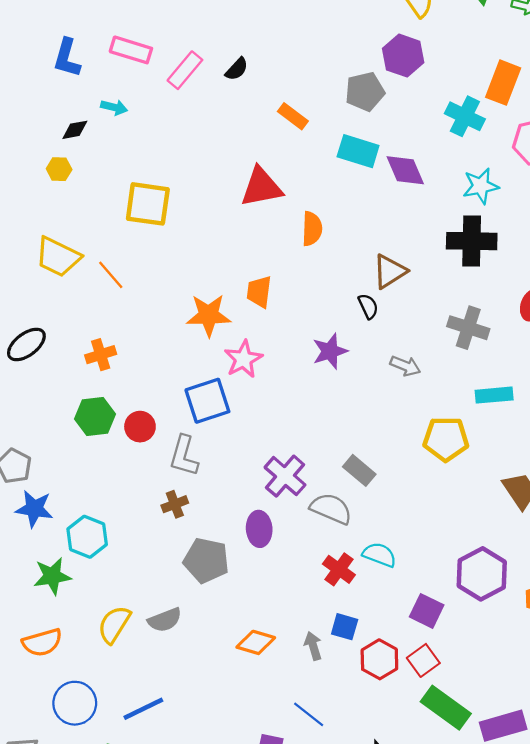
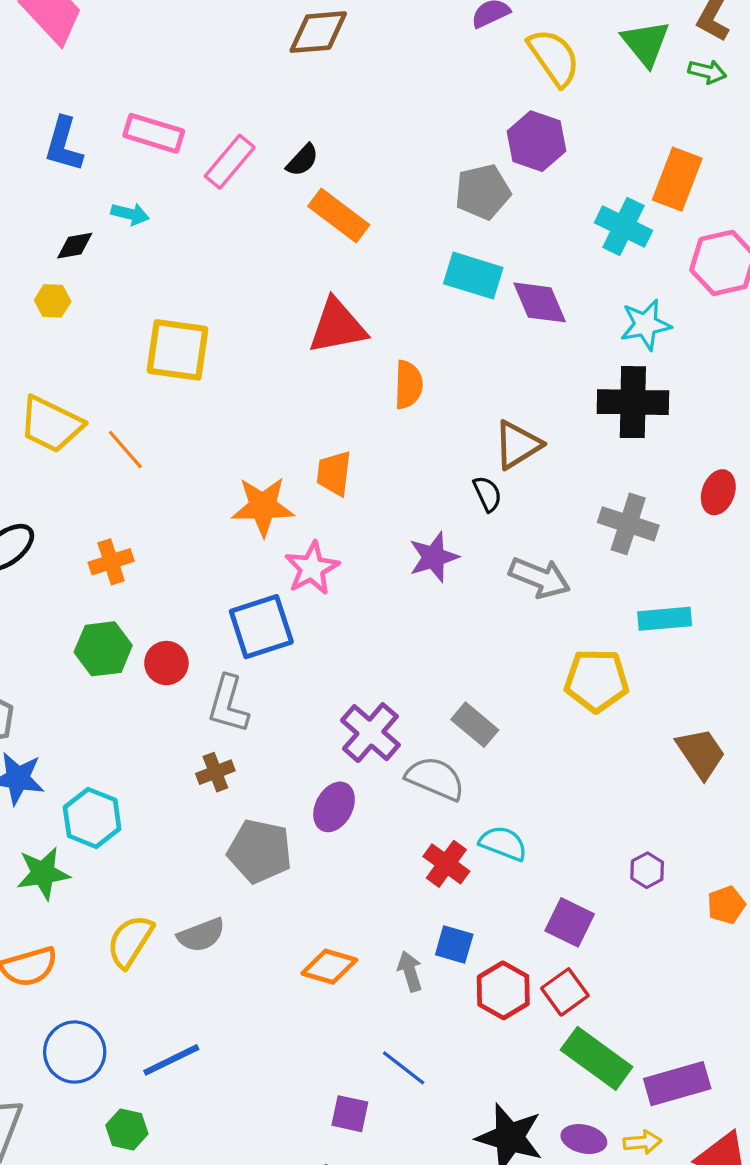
orange rectangle: (293, 116) -> (339, 216), moved, size x1.4
gray arrow: (405, 366) -> (540, 578), size x1.4
purple ellipse: (259, 529) -> (334, 807), turned 32
purple hexagon: (482, 574) -> (647, 870), size x0.5

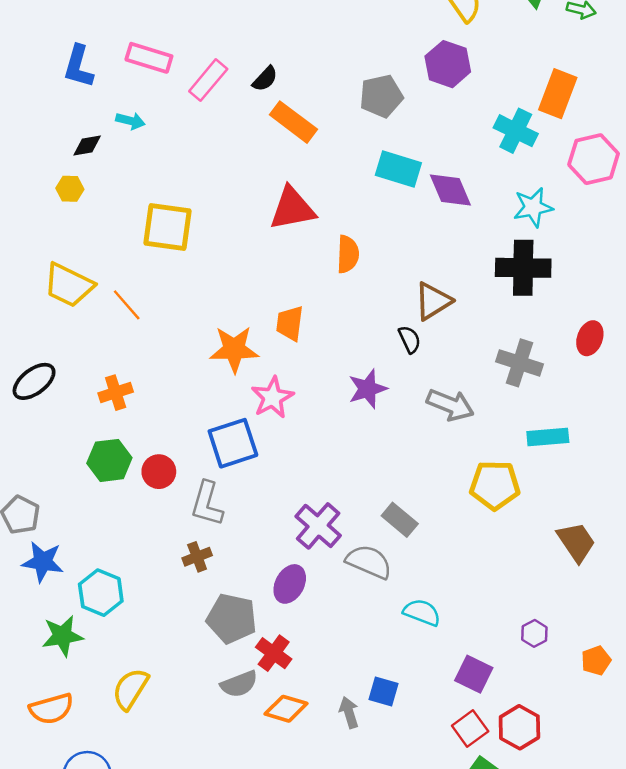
gray pentagon: (483, 192) -> (381, 96), moved
red cross: (446, 864) -> (274, 653), moved
gray semicircle: (201, 935) -> (239, 684), moved
red hexagon: (503, 990) -> (519, 727), moved

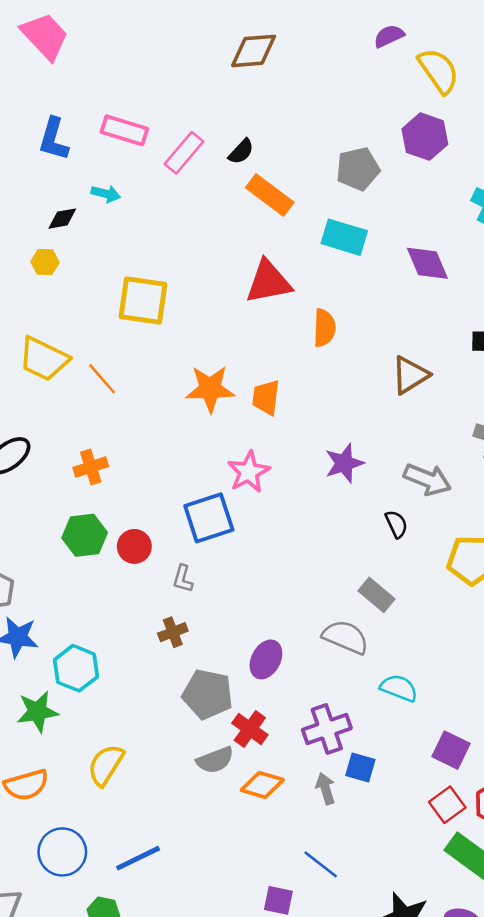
cyan rectangle: (398, 169) -> (344, 237), moved
black semicircle: (410, 339) -> (396, 524), moved
orange star: (234, 349) -> (210, 389), moved
gray L-shape: (207, 504) -> (183, 579), size x0.6
purple cross: (318, 526) -> (327, 729), moved, turned 30

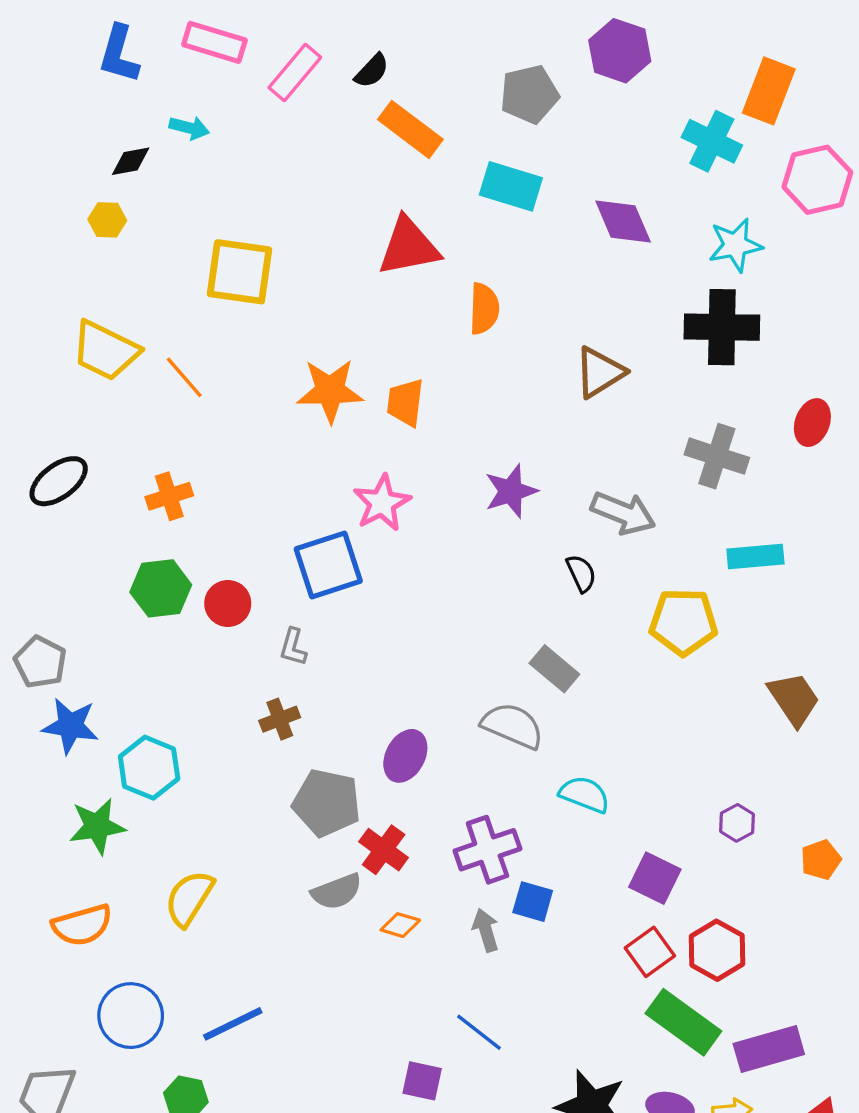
orange diamond: (262, 785) -> (400, 925), size x0.7

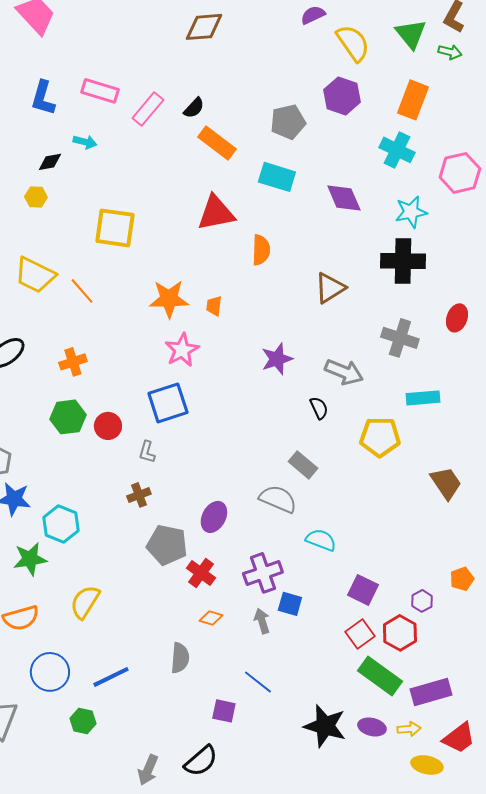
orange rectangle: (769, 91) -> (413, 100), moved
orange trapezoid: (405, 402) -> (214, 306), size x0.7
pink star: (382, 503) -> (182, 350), moved
purple hexagon: (737, 823) -> (422, 601), moved
gray semicircle: (337, 892) -> (180, 658), moved, turned -64

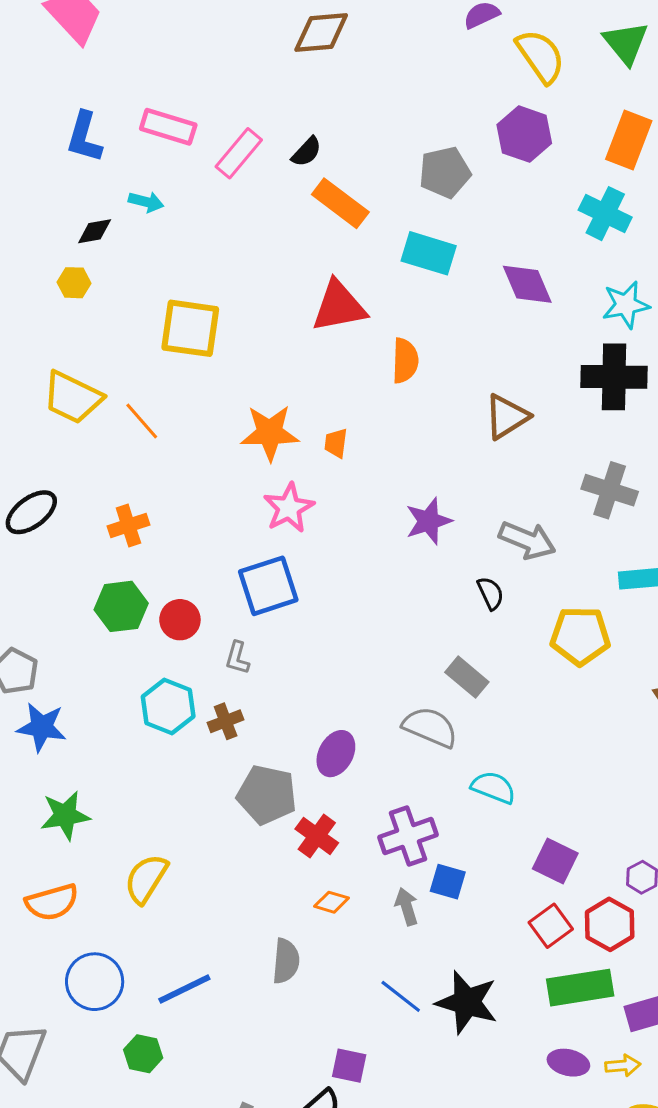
cyan hexagon: (61, 524) -> (168, 706), moved
green rectangle: (380, 676) -> (580, 988), turned -45
purple square: (224, 711) -> (349, 1066), moved
black star: (325, 726) -> (467, 1002), moved

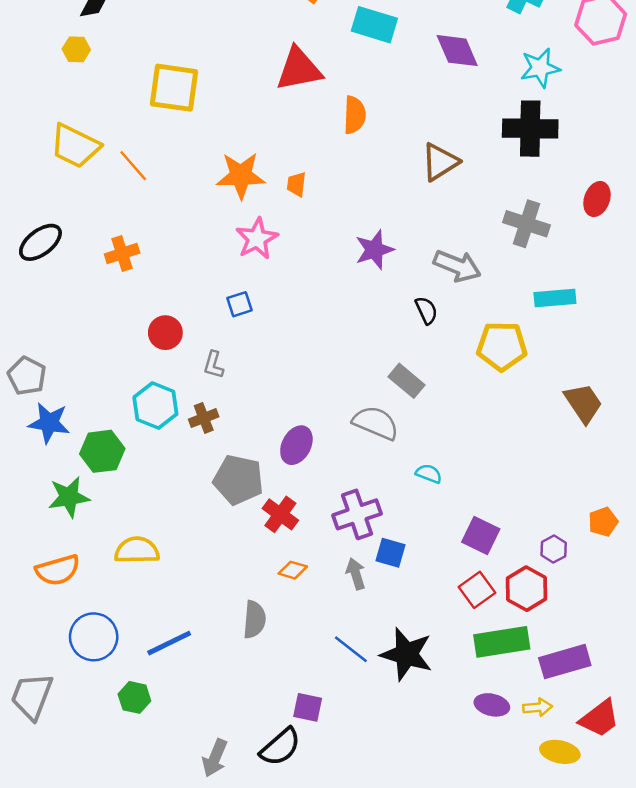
blue square: (268, 586) -> (240, 304), size x0.5
green hexagon: (121, 606) -> (102, 451), moved
cyan semicircle: (493, 787) -> (429, 474), size x0.7
yellow semicircle: (146, 879) -> (137, 550), turned 57

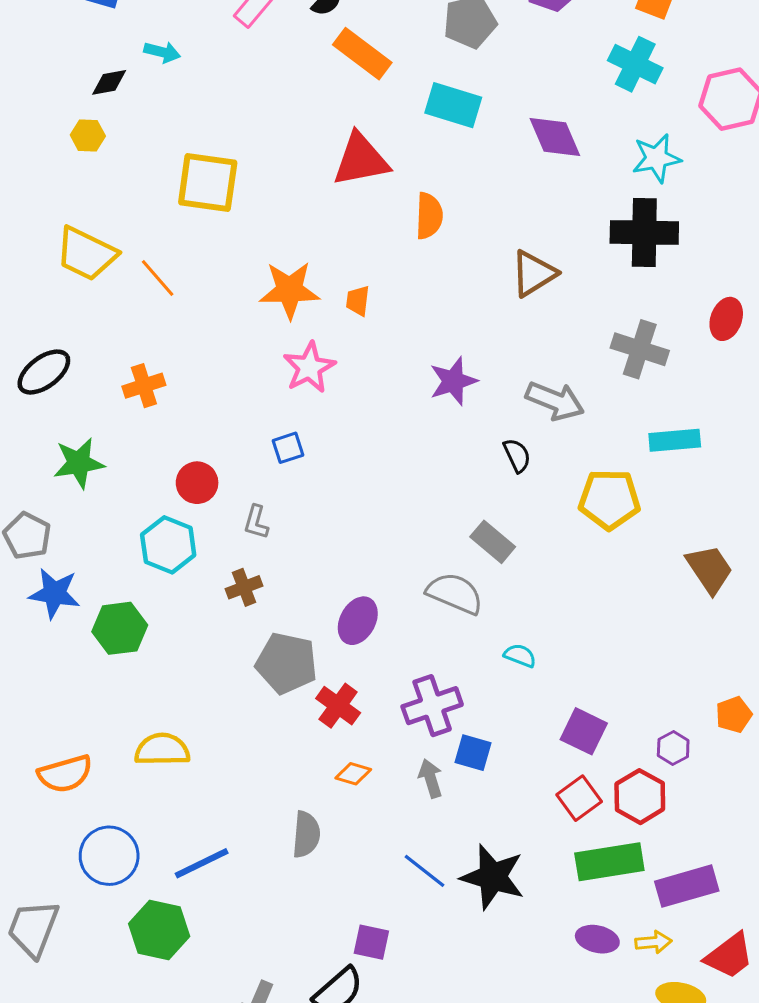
cyan hexagon: (155, 406) -> (168, 545), moved
green star: (69, 497) -> (79, 463), moved
green hexagon: (134, 697) -> (159, 930), size x1.5

